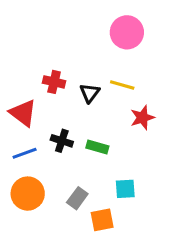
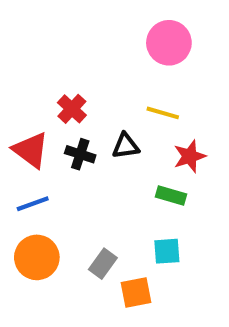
red cross: (54, 82) -> (72, 109), turned 30
black triangle: (90, 93) -> (126, 146), moved, turned 45
black cross: (62, 141) -> (80, 154), moved
green rectangle: (97, 147) -> (171, 195), moved

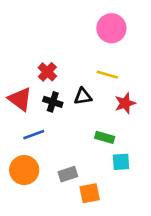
green rectangle: (171, 195) -> (105, 137), moved
blue line: (33, 204) -> (34, 135), moved
cyan square: (167, 251) -> (121, 162), moved
gray rectangle: (103, 264) -> (68, 174), turned 36

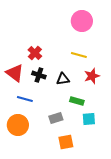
black triangle: (83, 96) -> (63, 79), moved
blue line: (34, 135) -> (25, 99), turned 35
gray rectangle: (68, 174) -> (56, 118), moved

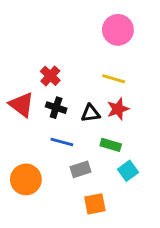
red star: (92, 76) -> (118, 109), moved
blue line: (25, 99) -> (62, 142), moved
cyan square: (89, 119) -> (128, 171), turned -32

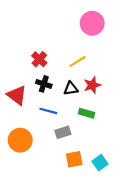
yellow line: (114, 79) -> (78, 61), moved, turned -48
red triangle: (22, 105) -> (17, 95), moved
cyan square: (128, 171) -> (100, 163), moved

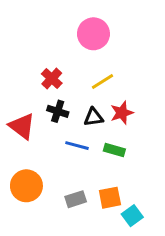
pink circle: (92, 23) -> (93, 34), moved
blue line: (48, 111) -> (77, 146), moved
gray rectangle: (63, 132) -> (76, 199), moved
orange square: (74, 159) -> (110, 198), moved

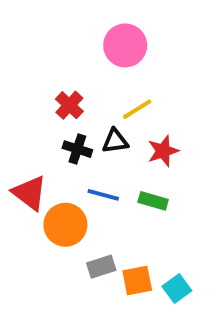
black triangle: (93, 117) -> (115, 141), moved
red triangle: (22, 126) -> (30, 193), moved
orange circle: (26, 186) -> (65, 225), moved
orange square: (110, 198) -> (137, 281), moved

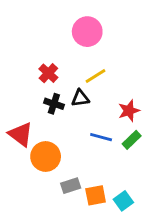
red star: (163, 151) -> (129, 111), moved
blue line: (103, 195) -> (101, 137), moved
green rectangle: (153, 201) -> (132, 140), moved, turned -60

